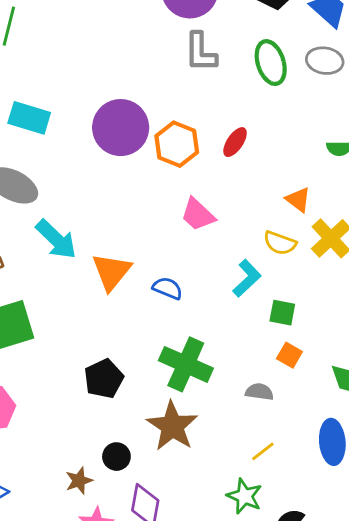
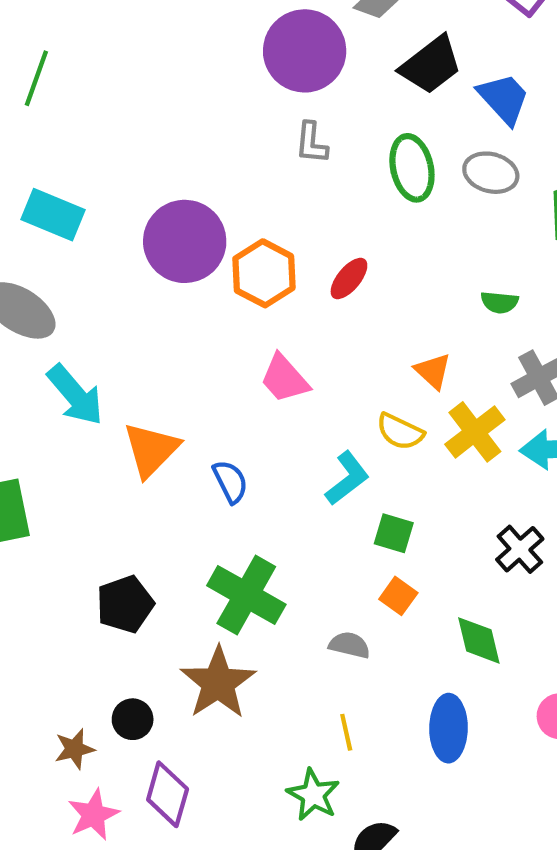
gray L-shape: (201, 52) -> (311, 143), size x0.7
blue semicircle: (168, 288) -> (230, 482), turned 36
yellow line: (263, 451) -> (346, 732), turned -70

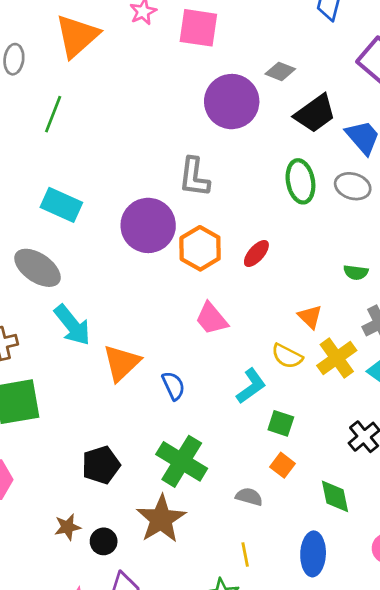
gray L-shape: (311, 143) -> (194, 177), moved, size x1.4
brown star: (75, 749) -> (68, 527), moved

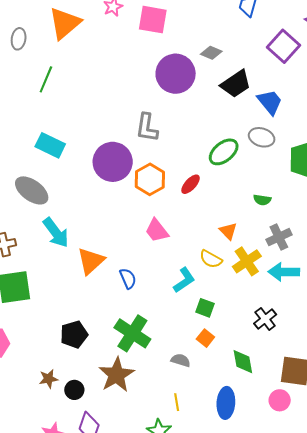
green ellipse: (300, 181) -> (224, 152), moved, turned 60

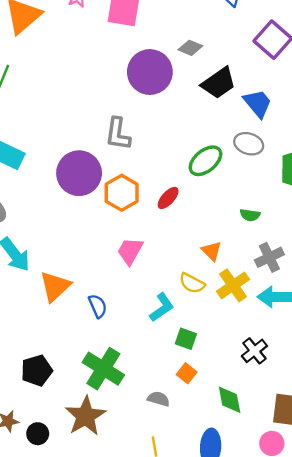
pink trapezoid: (157, 231) -> (130, 251), turned 68

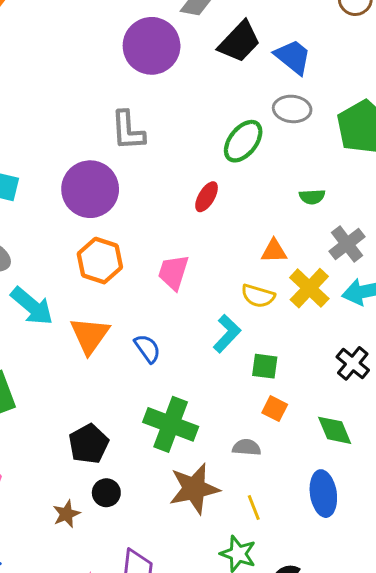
orange hexagon: (122, 193) -> (100, 261), moved
orange triangle: (212, 251) -> (274, 251), turned -35
brown star: (86, 416) -> (194, 489), moved, turned 30
black circle: (38, 434) -> (106, 493), moved

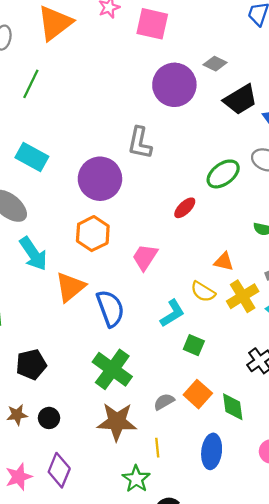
blue semicircle: (147, 349) -> (110, 308), size x1.6
orange square: (275, 409) -> (198, 394), moved, size x1.4
black pentagon: (89, 444) -> (31, 364), moved
gray semicircle: (247, 447) -> (164, 402), turned -50
black circle: (106, 493) -> (49, 418), moved

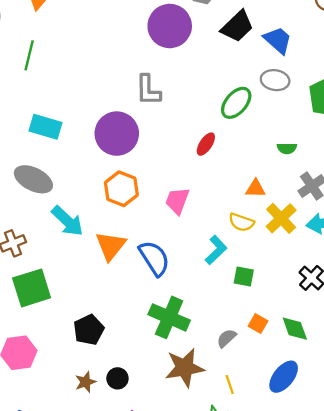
orange square: (198, 394) -> (258, 324), size x0.7
blue ellipse: (212, 451) -> (284, 377), turned 44

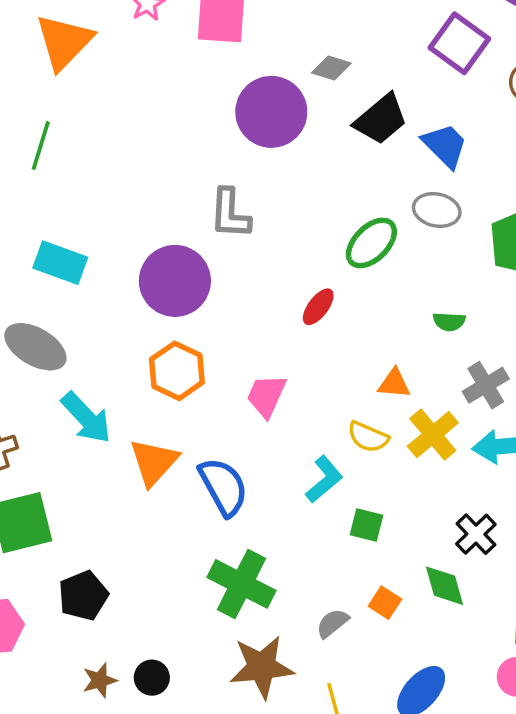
green diamond: (295, 329) -> (445, 586), moved
black pentagon: (89, 330) -> (83, 596), moved

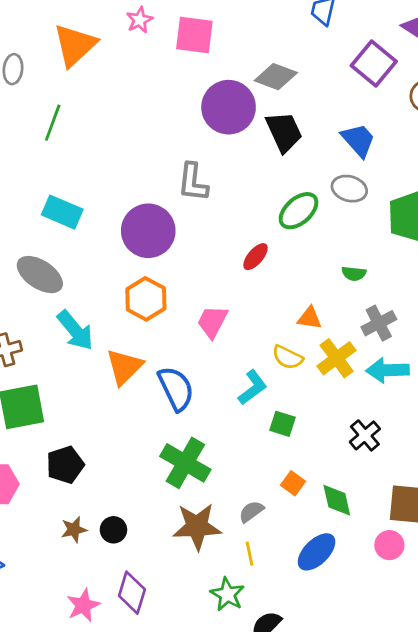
gray diamond: (331, 68) -> (276, 77), size x1.4
black trapezoid: (381, 119) -> (284, 132), moved, turned -78
green diamond: (445, 586) -> (337, 500), moved
gray semicircle: (332, 623) -> (251, 512), moved

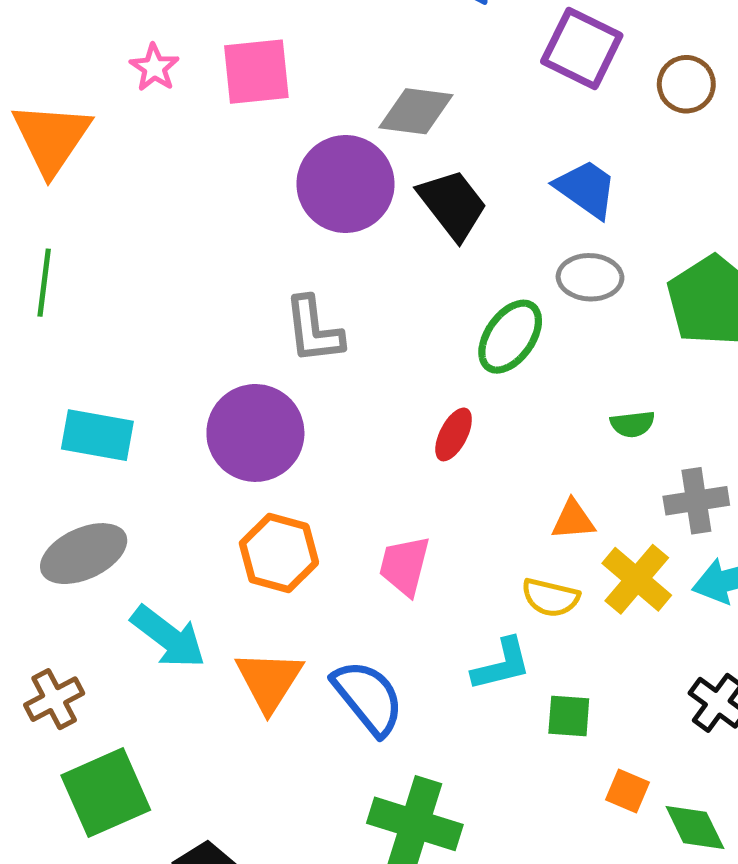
gray ellipse: (40, 275) -> (84, 554), turned -45
gray cross: (379, 323) -> (696, 501), turned 32
cyan L-shape: (252, 387) -> (502, 665), turned 36
orange square: (293, 483) -> (627, 791), moved

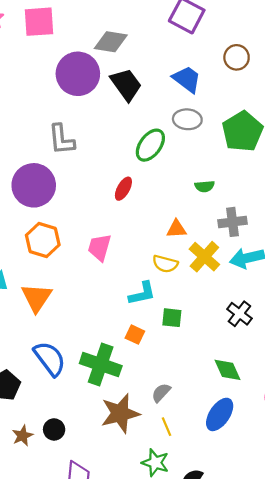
brown circle: (686, 84) -> (237, 57), moved
blue semicircle: (368, 698) -> (50, 359), moved
orange square: (627, 791) -> (135, 335), moved

